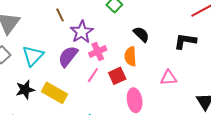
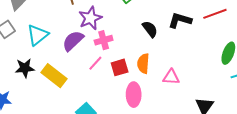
black L-shape: (185, 41) -> (180, 20), moved
orange semicircle: (130, 56) -> (143, 63), moved

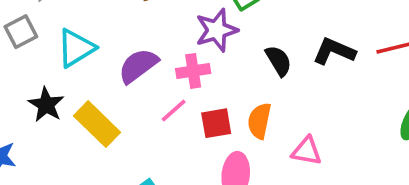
purple star: (90, 18) -> (217, 30), moved
black star: (25, 68) -> (46, 105), turned 30

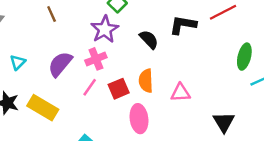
cyan triangle: (76, 48) -> (18, 62), size x0.6

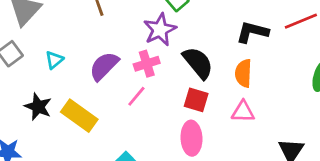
black semicircle: (149, 39) -> (198, 63), moved, size x1.4
orange semicircle: (146, 81) -> (243, 73), moved
red square: (119, 89) -> (196, 100), moved, turned 35

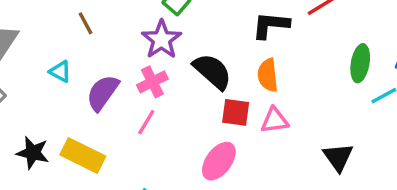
cyan triangle: (54, 60) -> (60, 72), moved, turned -42
red square: (196, 100) -> (236, 112), moved
pink ellipse: (191, 138) -> (219, 161), turned 48

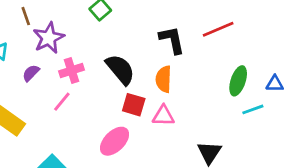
black L-shape: (271, 25) -> (172, 40), turned 64
purple star: (162, 39) -> (49, 38), moved
purple semicircle: (103, 93) -> (31, 73), size x0.6

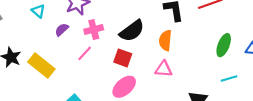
black semicircle: (120, 69) -> (132, 31), turned 90
red square: (134, 105) -> (123, 58), moved
cyan line: (253, 109) -> (229, 78), moved

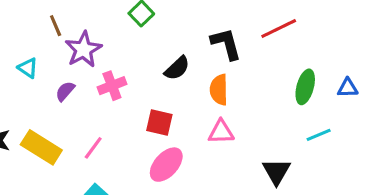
black semicircle: (132, 31) -> (177, 68), moved, size x0.7
pink line: (85, 53) -> (93, 148), moved

